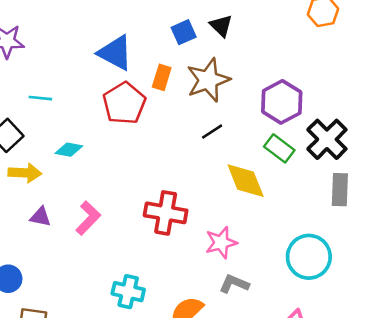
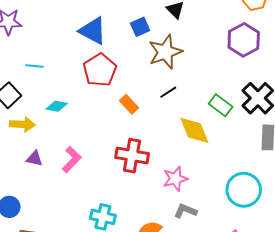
blue square: (184, 32) -> (140, 27), moved
orange rectangle: (162, 77) -> (129, 104), moved, turned -60
purple hexagon: (282, 102) -> (244, 40), moved

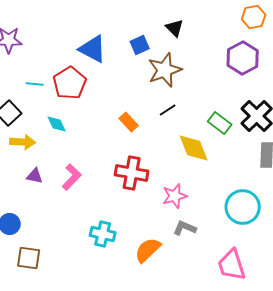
red pentagon: (100, 70) -> (70, 83), moved
cyan diamond: (57, 106) -> (57, 124), turned 55

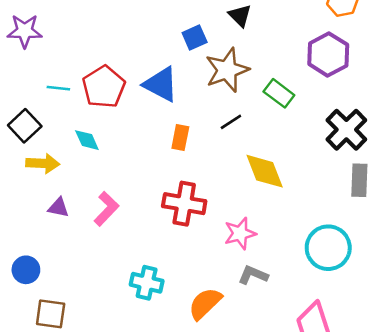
blue triangle: (93, 49) -> (161, 84), moved
orange rectangle: (129, 122) -> (180, 137), turned 54
green rectangle: (220, 123) -> (279, 93), moved

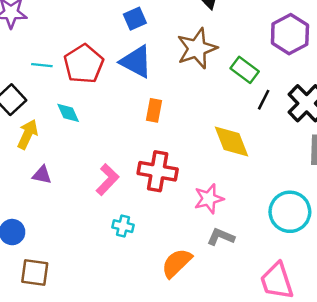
blue square: (195, 38) -> (135, 19), moved
black line: (231, 122) -> (264, 100), moved, turned -30
yellow arrow: (43, 163) -> (28, 134), turned -68
pink L-shape: (106, 209) -> (108, 180), moved
cyan cross: (147, 283) -> (123, 226), moved, size x0.7

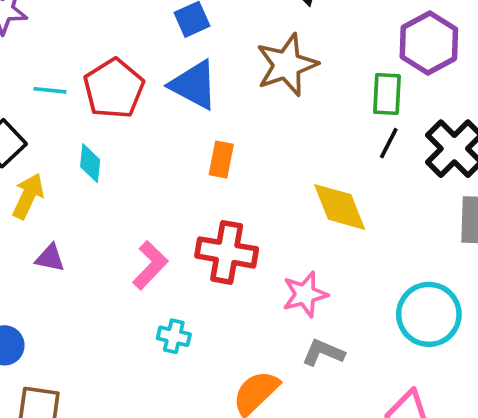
green rectangle: (245, 70) -> (387, 94), moved, turned 56
cyan diamond: (68, 113) -> (90, 163), turned 30

